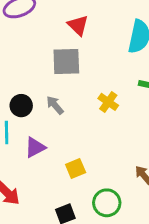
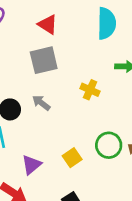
purple triangle: (35, 147) -> (31, 165), moved
green circle: (107, 203) -> (109, 145), moved

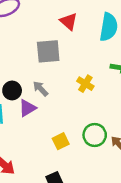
red triangle: (48, 24) -> (69, 21), moved
purple triangle: (31, 165) -> (27, 108), moved

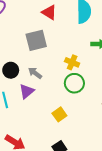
black circle: (12, 90) -> (11, 70), moved
green circle: (95, 135) -> (74, 83), moved

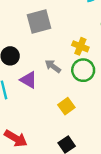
gray arrow: (35, 73) -> (53, 66), moved
purple triangle: (27, 91) -> (29, 80), turned -49

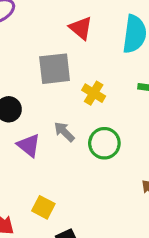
yellow cross: (80, 46) -> (94, 93), moved
yellow square: (66, 106) -> (43, 207), moved, turned -35

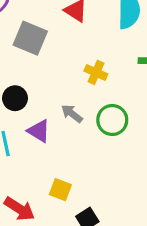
gray square: (55, 69) -> (30, 38), moved, turned 36

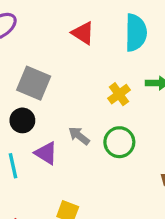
gray square: (30, 38) -> (34, 83), moved
yellow cross: (96, 72) -> (119, 94), moved, turned 30

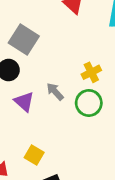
yellow cross: (119, 94) -> (91, 72), moved

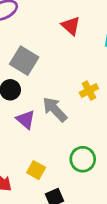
gray arrow: (55, 92) -> (55, 109), size x1.5
green circle: (89, 103) -> (83, 159), moved

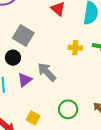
yellow cross: (89, 90) -> (75, 48), moved, turned 32
purple triangle: (26, 120) -> (25, 80), turned 42

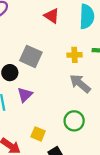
gray square: (23, 35) -> (31, 56), moved
gray arrow: (47, 72) -> (80, 84), moved

